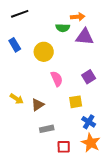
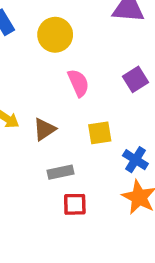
yellow square: (76, 102) -> (100, 133), moved
red square: (64, 147) -> (75, 204), moved

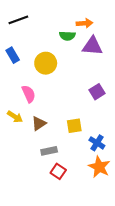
pink semicircle: (78, 83) -> (29, 94), moved
red square: (75, 204) -> (58, 171), turned 35

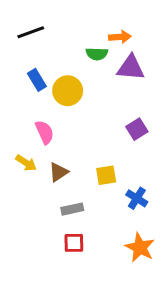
blue rectangle: (13, 55) -> (37, 80), moved
orange star: (99, 167) -> (140, 247), moved
red square: (58, 171) -> (74, 243), moved, turned -35

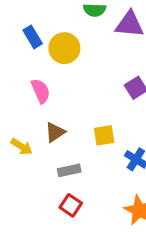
yellow arrow: (26, 163) -> (22, 147), moved
red square: (74, 243) -> (71, 205), turned 35

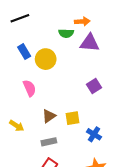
brown triangle: (55, 132) -> (49, 116), moved

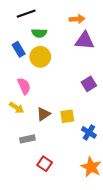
black line: (20, 18) -> (26, 14), moved
green semicircle: (66, 33) -> (39, 33), moved
yellow arrow: (17, 126) -> (17, 108), moved
gray rectangle: (49, 142) -> (27, 139), moved

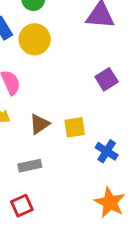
gray rectangle: (27, 139) -> (30, 166), moved
red square: (45, 164) -> (22, 206), moved, turned 32

